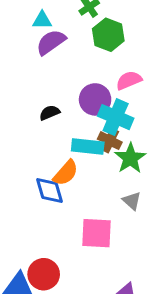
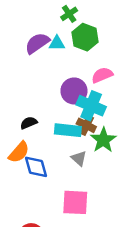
cyan triangle: (42, 20) -> (57, 43), moved
black semicircle: (50, 113) -> (29, 123), moved
orange semicircle: (66, 173) -> (19, 152), moved
gray triangle: (132, 201) -> (79, 158), moved

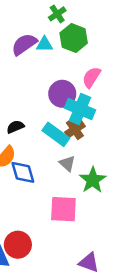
pink semicircle: (102, 75) -> (91, 77), turned -35
brown cross: (86, 125) -> (75, 129), turned 30
cyan rectangle: (68, 130) -> (56, 134), turned 30
green star: (103, 140) -> (93, 180), moved

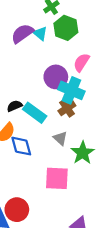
cyan triangle: (44, 44) -> (40, 33), turned 40
cyan rectangle: (56, 134) -> (35, 113), moved

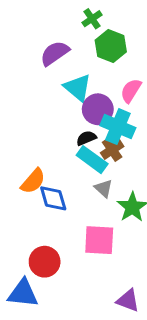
cyan triangle: (40, 33) -> (78, 88), moved, size x1.5
black semicircle: (15, 106) -> (86, 138), moved
cyan rectangle: (35, 113) -> (92, 160), moved
red circle: (17, 210) -> (45, 262), moved

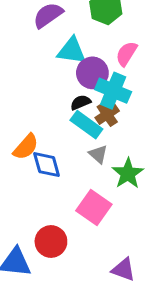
cyan triangle: (78, 88) -> (72, 51), turned -32
pink square: (99, 240) -> (94, 207), turned 32
red circle: (45, 262) -> (51, 242), moved

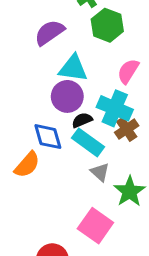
purple circle: (92, 73) -> (67, 96), moved
brown cross: (107, 114) -> (127, 129), moved
blue diamond: (47, 165) -> (48, 137), moved

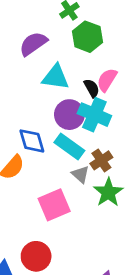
purple circle: (67, 96) -> (69, 115), moved
black semicircle: (82, 120) -> (92, 88), moved, turned 84
brown cross: (127, 129) -> (101, 160), moved
pink square: (95, 226) -> (54, 205), moved, turned 32

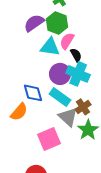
green hexagon: (87, 37) -> (57, 23), moved
pink semicircle: (107, 80) -> (67, 41), moved
gray triangle: (81, 174) -> (68, 117), size x1.5

